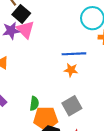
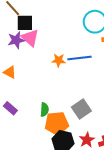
black square: (21, 14) -> (25, 23), turned -36
orange star: (71, 70) -> (59, 60), moved

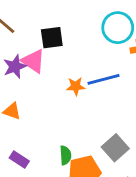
black square: (25, 23) -> (52, 38), moved

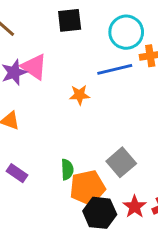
black square: (52, 38) -> (70, 20), moved
blue line: (104, 79) -> (115, 69), moved

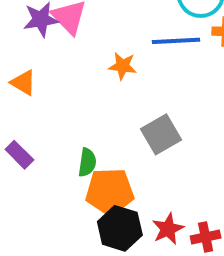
gray square: (121, 162) -> (161, 134), moved

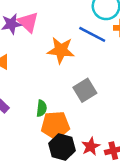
blue line: (176, 41) -> (92, 34), turned 32
orange star: (123, 66) -> (61, 50), size x1.6

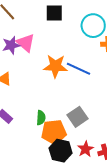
blue line: (92, 34) -> (78, 69), moved
gray square: (85, 90) -> (77, 117), moved

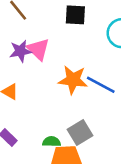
gray square: (77, 117) -> (80, 132), moved
green semicircle: (41, 118) -> (52, 142), turned -96

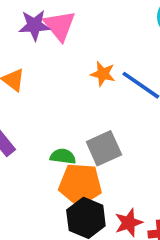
orange star: (73, 80) -> (103, 74), size x0.6

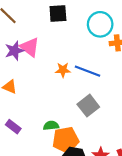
gray square: (104, 148) -> (88, 106), moved

